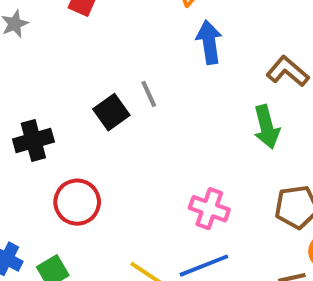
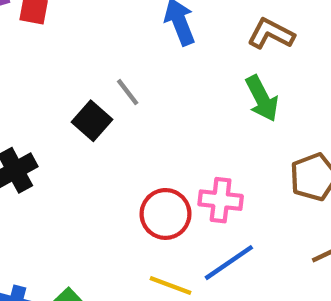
red circle: (77, 202) -> (165, 214), moved

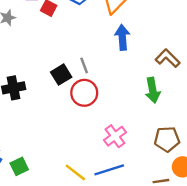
pink cross: (221, 200) -> (115, 136), turned 30
red circle: (165, 214) -> (84, 93), moved

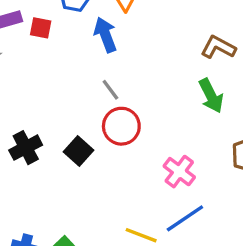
blue arrow: (122, 37) -> (105, 35), moved
black square: (61, 75) -> (79, 151), moved

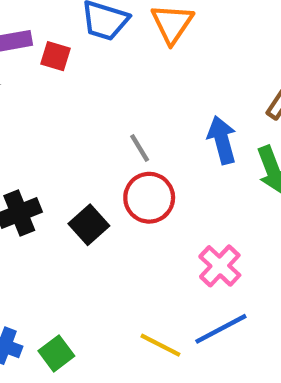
blue arrow: (105, 35) -> (222, 140), moved

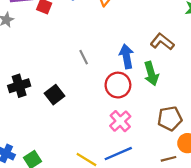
red circle: (149, 198) -> (118, 85), moved

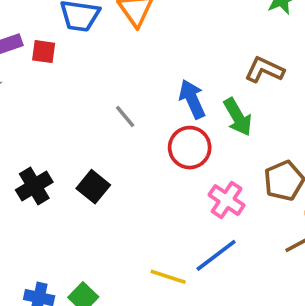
brown L-shape: (162, 42) -> (264, 70), moved
pink cross: (120, 121) -> (227, 200), moved

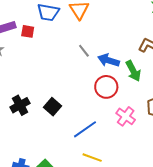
blue arrow: (192, 99) -> (109, 60), turned -50
gray line: (125, 117) -> (84, 51), moved
blue line: (216, 255) -> (85, 129), moved

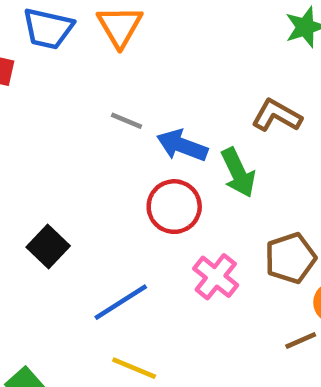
gray line: (84, 51) -> (126, 121), turned -32

